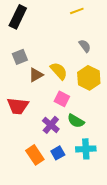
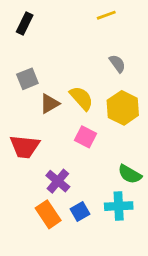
black rectangle: (18, 17) -> (25, 24), size x0.7
green semicircle: (76, 121) -> (130, 174), moved
purple cross: (51, 125) -> (58, 181), moved

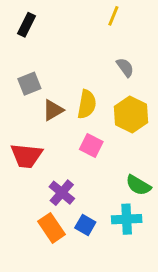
yellow line: (106, 15) -> (113, 16), turned -48
yellow semicircle: (81, 98) -> (87, 104), turned 52
blue square: (80, 212) -> (85, 225), turned -30

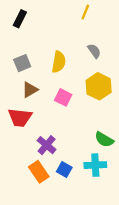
yellow semicircle: (87, 104) -> (59, 62), moved
brown triangle: (53, 110) -> (30, 90), moved
pink square: (91, 145) -> (63, 97), moved

